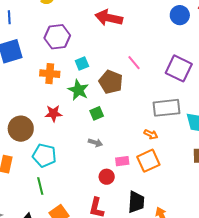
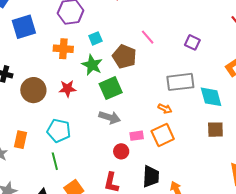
purple square: (179, 68) -> (192, 42), size x0.6
green square: (97, 113) -> (111, 88), size x1.6
brown circle: (21, 129) -> (33, 90), moved
gray arrow: (95, 143) -> (110, 117), size x1.5

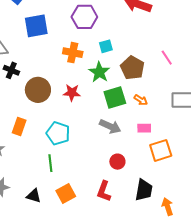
pink line: (148, 37) -> (167, 58), moved
orange arrow: (165, 109) -> (141, 100), moved
pink rectangle: (137, 136) -> (144, 128), moved
orange rectangle: (20, 140) -> (19, 126), moved

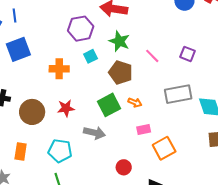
purple hexagon: (84, 17) -> (81, 29), moved
green star: (99, 72) -> (119, 41), moved
gray arrow: (110, 126) -> (94, 133), moved

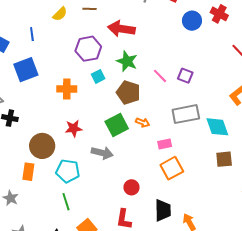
blue line: (15, 16) -> (32, 34), moved
purple square: (187, 54) -> (185, 76), moved
brown circle: (32, 112) -> (42, 146), moved
pink rectangle: (144, 129) -> (165, 144), moved

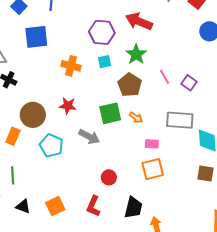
green line: (66, 202) -> (13, 175), moved

